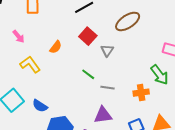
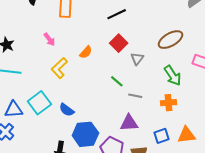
brown ellipse: (128, 21) -> (171, 40), moved
yellow L-shape: (30, 64) -> (59, 68), turned -100
green arrow: (160, 75) -> (173, 76), moved

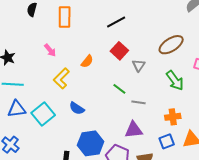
orange cross: (168, 103) -> (173, 117), moved
blue triangle: (14, 110) -> (17, 109), moved
blue semicircle: (67, 110) -> (77, 108), moved

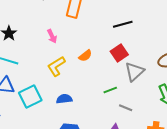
gray triangle: (139, 65) -> (134, 72), size x1.5
green line: (119, 89) -> (110, 90), turned -72
blue semicircle: (77, 108) -> (64, 99), turned 126

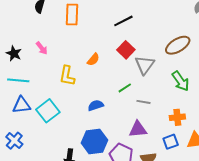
pink arrow: (52, 36) -> (42, 48), moved
yellow L-shape: (56, 66) -> (67, 76), turned -35
blue semicircle: (64, 99) -> (96, 105), moved

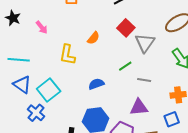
black star: (14, 53) -> (13, 18), moved
blue triangle: (22, 105) -> (22, 85), turned 42
blue cross: (14, 141) -> (36, 113), moved

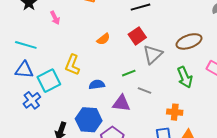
yellow L-shape: (67, 55) -> (72, 65), moved
blue triangle: (22, 85) -> (24, 70), turned -42
purple triangle: (139, 107) -> (121, 103), moved

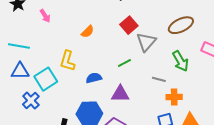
orange semicircle: (103, 39) -> (88, 32), moved
gray line: (144, 91) -> (159, 79), moved

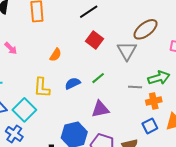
gray triangle: (146, 42) -> (127, 51), moved
green arrow: (181, 61) -> (159, 78), moved, turned -65
blue semicircle: (94, 78) -> (73, 83), moved

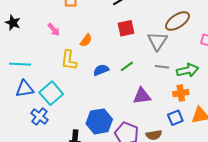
red square: (95, 40) -> (126, 28), turned 36
pink arrow: (11, 48) -> (54, 30), moved
gray line: (135, 87) -> (162, 67), moved
yellow L-shape: (42, 88) -> (69, 60), moved
purple triangle: (100, 109) -> (142, 96), moved

